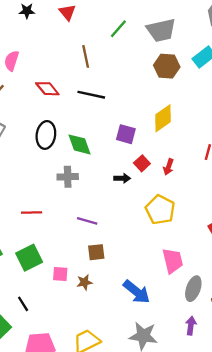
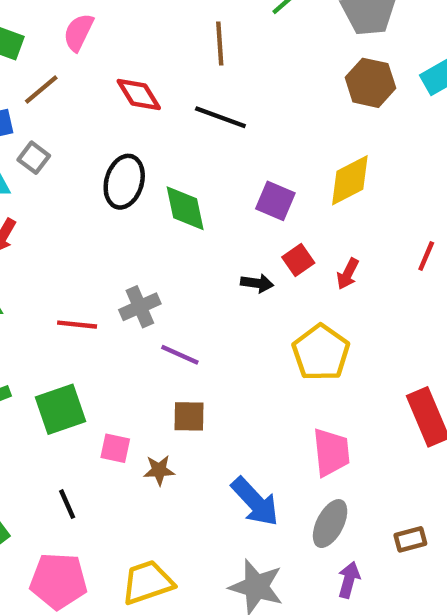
gray cross: (68, 177) -> (140, 307), moved, turned -30
gray ellipse: (193, 289) -> (330, 524), moved
black line: (23, 304) -> (67, 504), moved

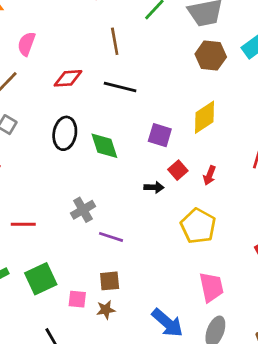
red diamond: (139, 94) -> (68, 78), turned -56
red line: (77, 325) -> (23, 224), moved
brown square: (189, 416) -> (110, 281), moved

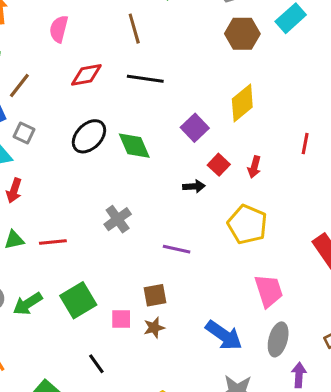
pink semicircle: (26, 44) -> (59, 29), moved
black ellipse: (65, 133) -> (89, 136), turned 40
purple square: (160, 135) -> (195, 128), turned 35
purple line: (111, 237) -> (177, 249), moved

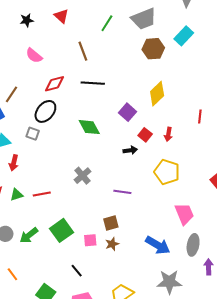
pink semicircle: (59, 29) -> (34, 56), turned -60
gray square: (24, 133) -> (33, 134), moved
black ellipse: (89, 136) -> (45, 111), moved

